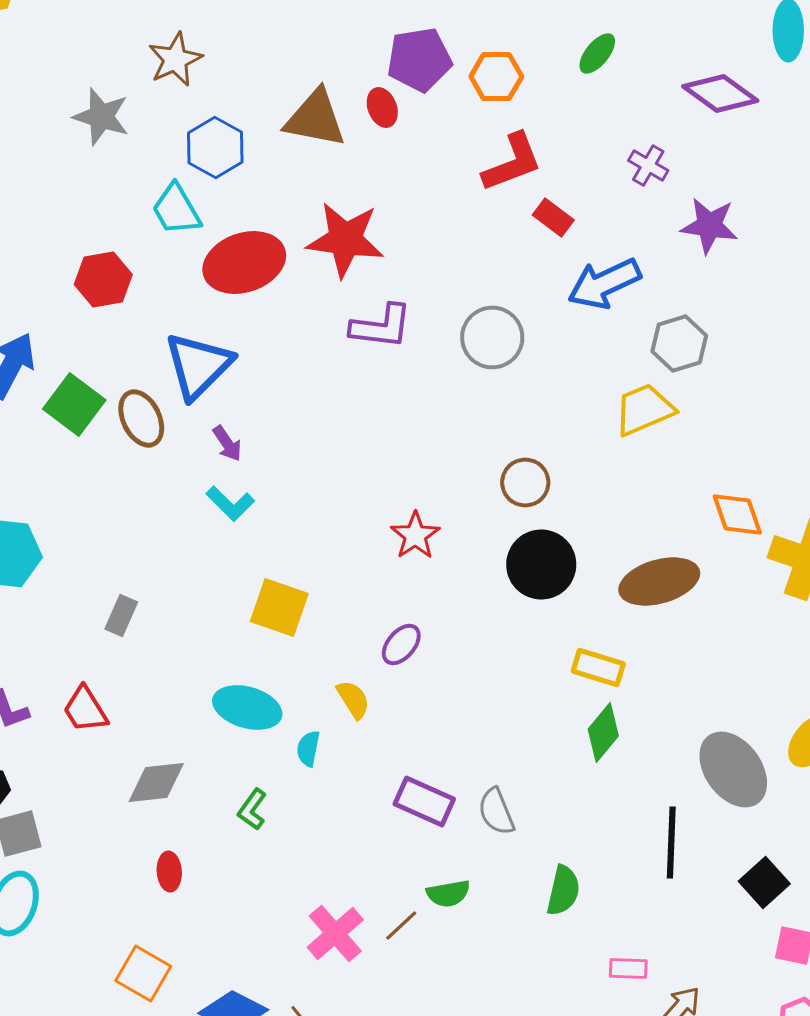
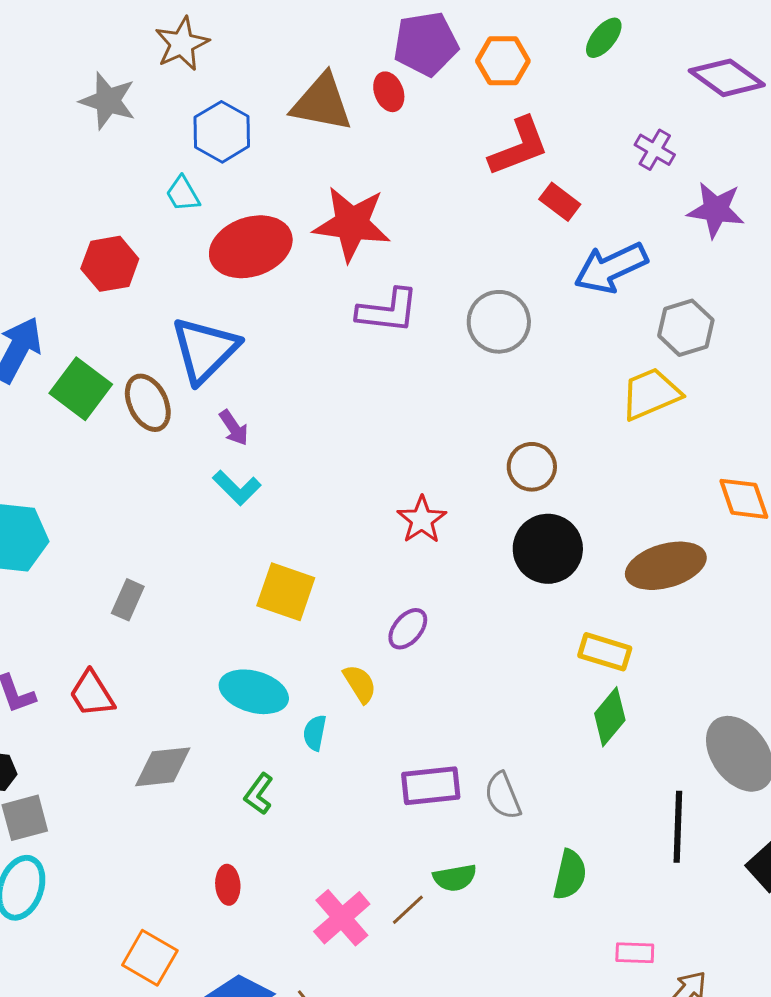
cyan trapezoid: (176, 210) -> (183, 194), size x0.7
purple rectangle: (424, 802) -> (431, 786), turned -30
red ellipse: (169, 872) -> (228, 885), moved

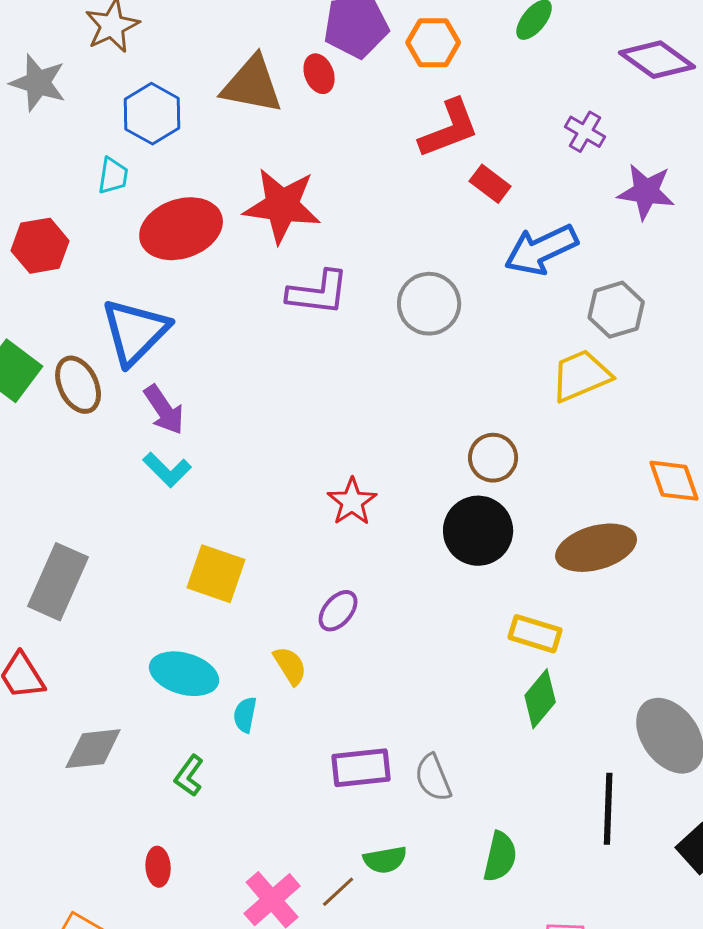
cyan trapezoid: (183, 194) -> (113, 176), turned -141
purple arrow: (234, 428) -> (164, 410), size x1.4
brown circle: (532, 467) -> (493, 458), moved
gray rectangle: (128, 600) -> (58, 582), size x1.8

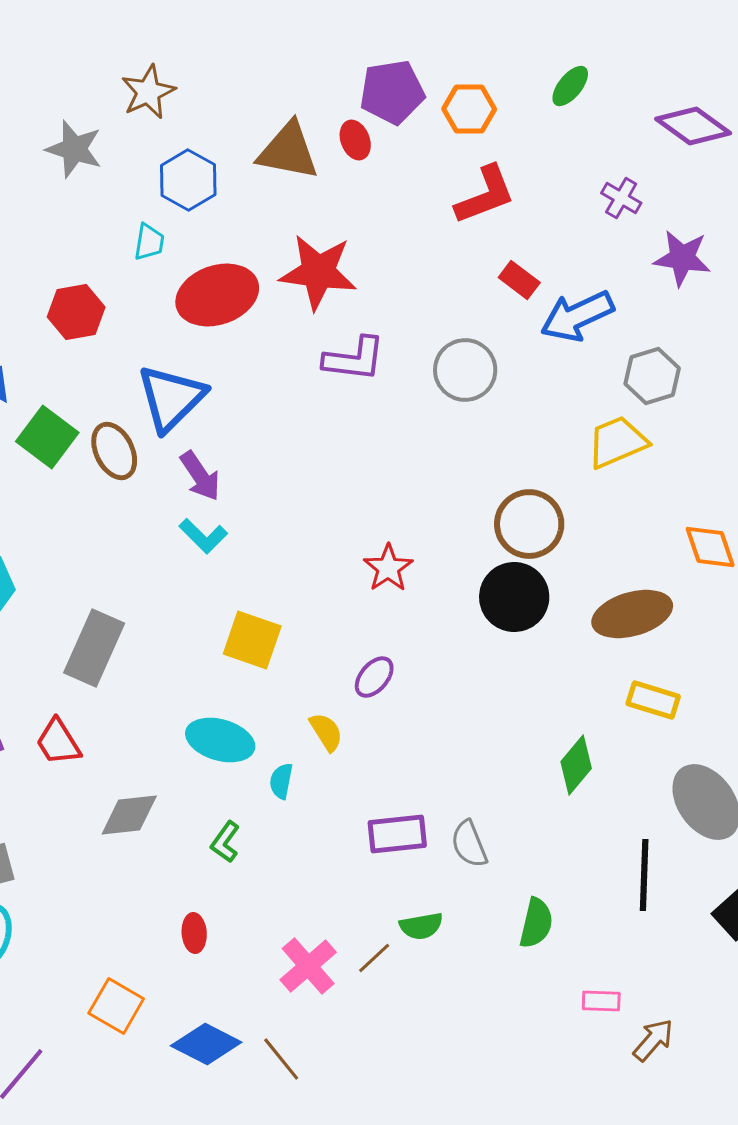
red rectangle: (490, 184) -> (519, 280), moved
brown circle: (493, 458) -> (529, 524), size x1.4
yellow rectangle: (535, 634) -> (653, 700), moved

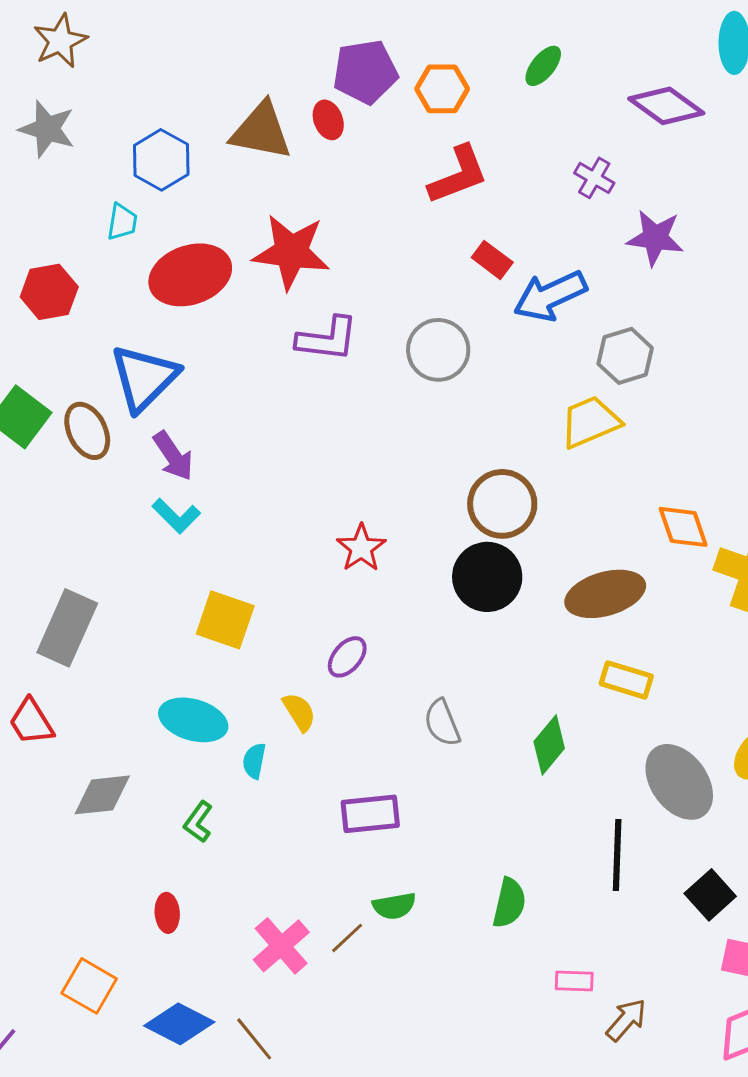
brown star: (148, 92) -> (60, 41), moved
gray semicircle: (469, 844) -> (442, 723), moved

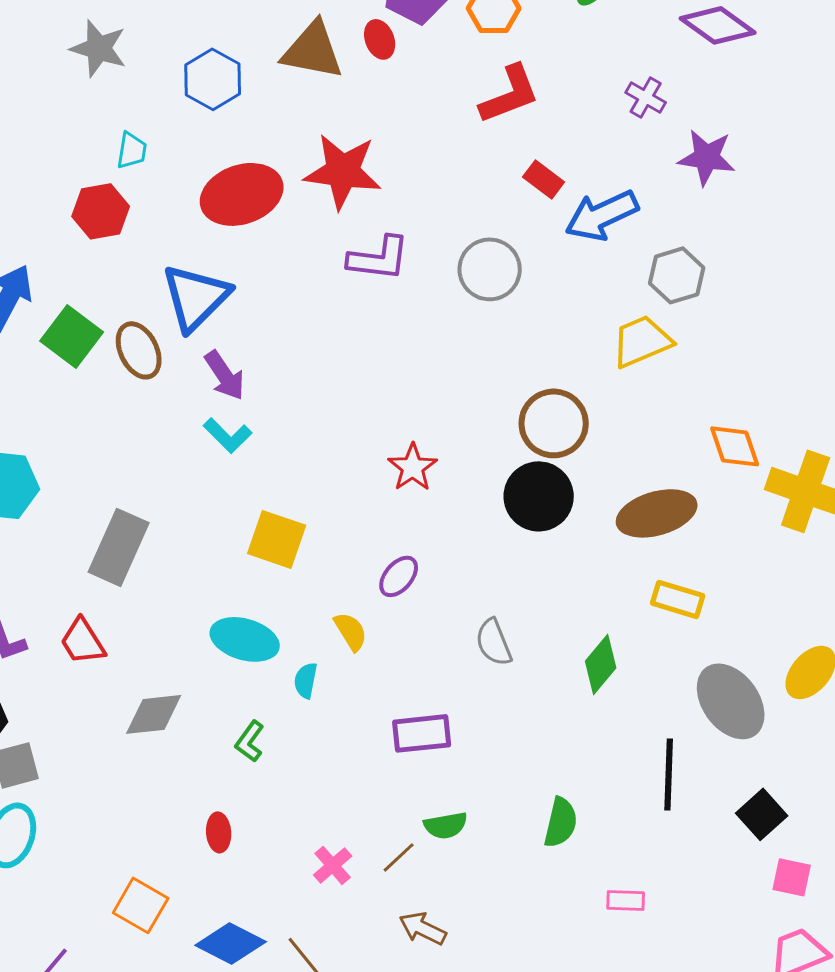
cyan trapezoid: (122, 222) -> (132, 150), moved
pink cross: (281, 946) -> (333, 865), size x0.7
brown arrow: (626, 1020) -> (423, 928), moved, turned -105

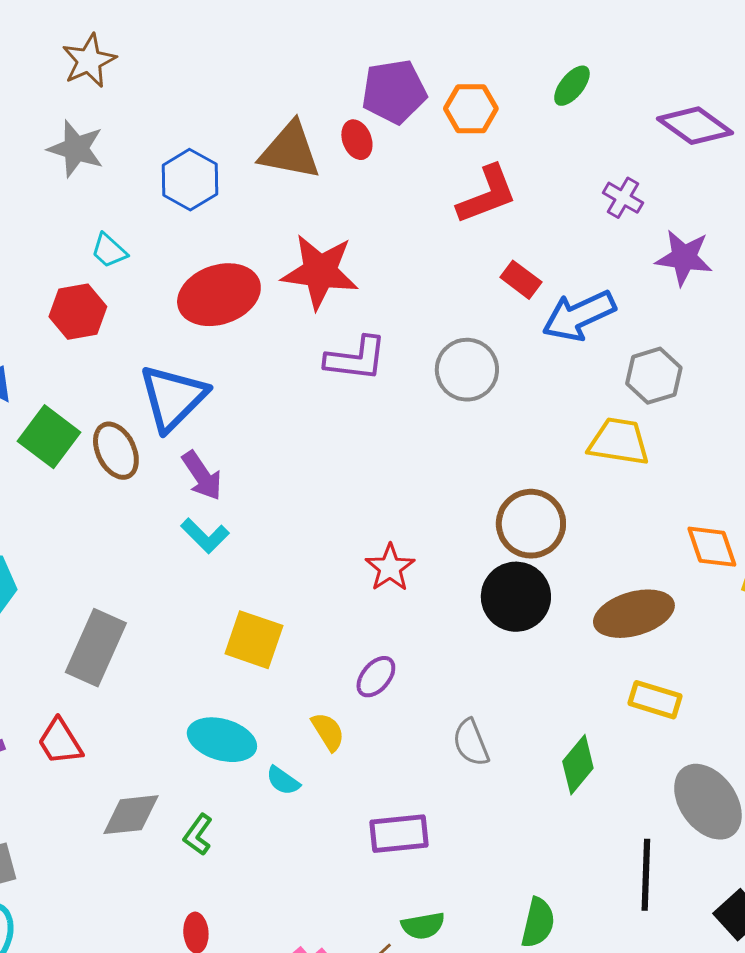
cyan trapezoid: (132, 150) -> (109, 251), turned 123
yellow trapezoid: (642, 341) -> (619, 442), turned 32
cyan semicircle: (306, 680) -> (283, 781), turned -66
green L-shape: (250, 741) -> (198, 835), moved

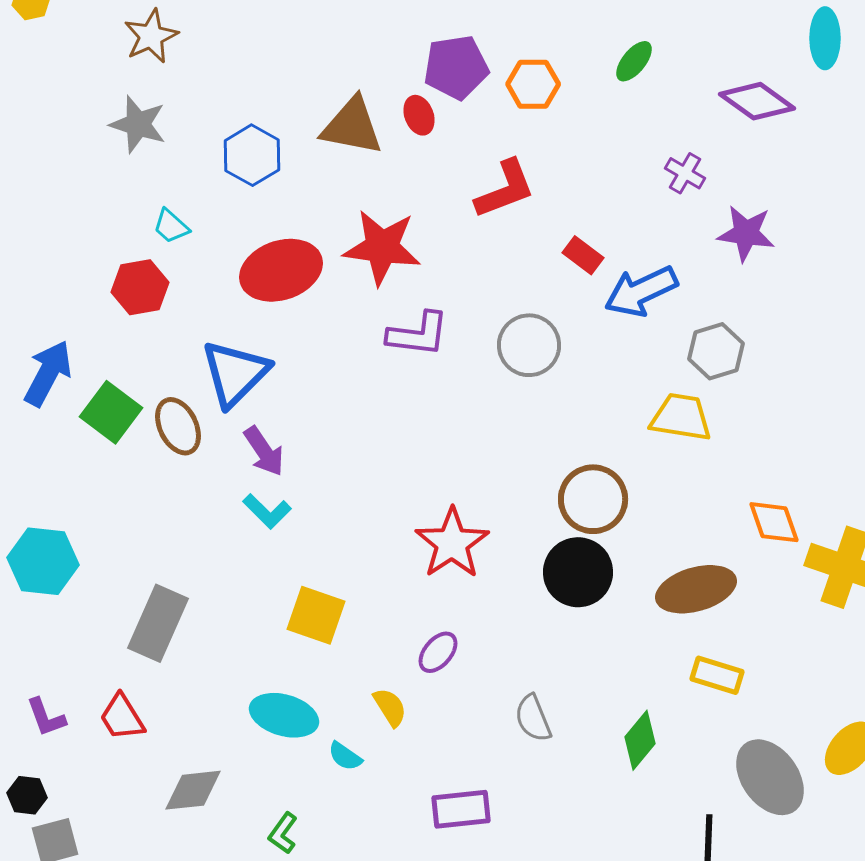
red L-shape: (487, 195) -> (505, 189), moved
red star: (390, 568) -> (452, 543), size x1.5
green L-shape: (198, 835) -> (283, 833), moved

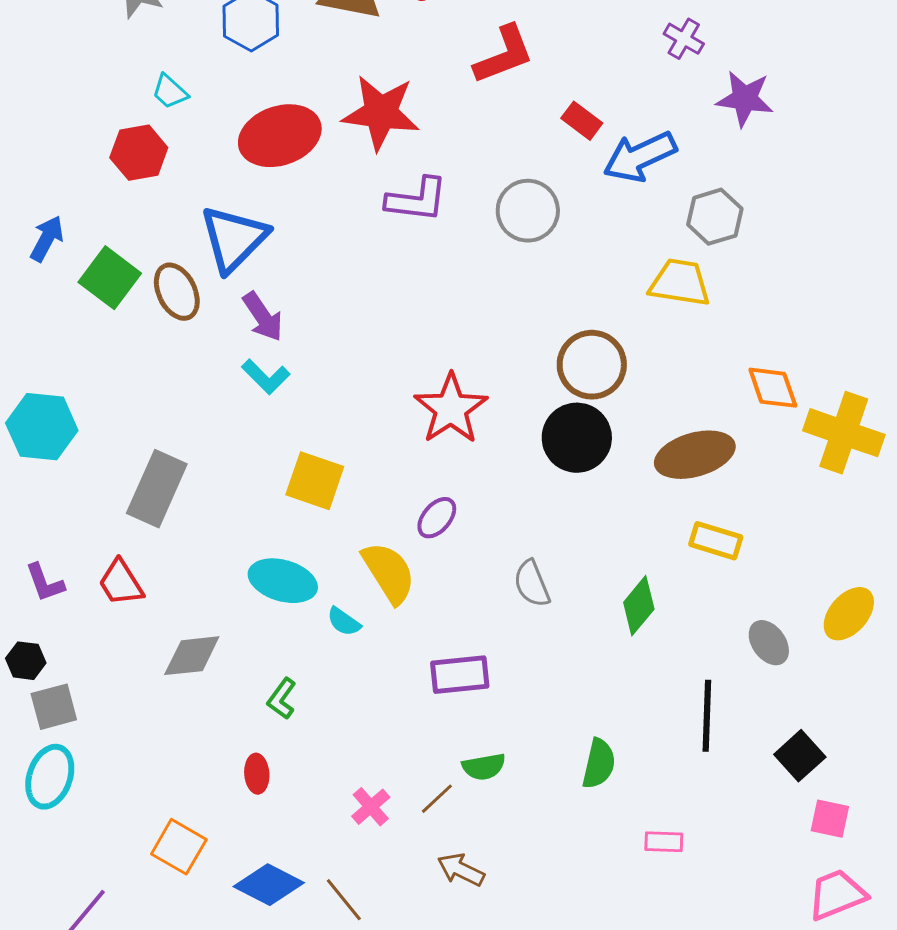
blue arrow: (48, 373) -> (47, 239), size x0.7
yellow semicircle: (390, 707) -> (389, 573), size x1.6
gray ellipse: (770, 777) -> (769, 643), size x0.6

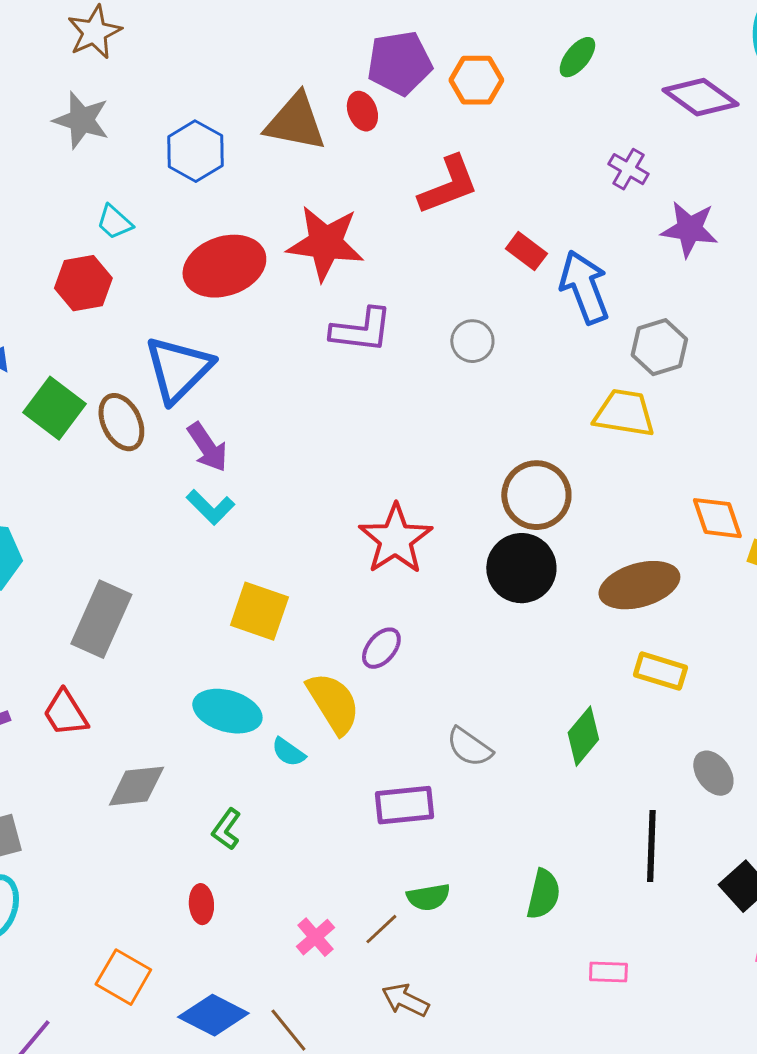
blue arrow: (640, 157) -> (584, 287), turned 94
gray circle: (528, 211) -> (472, 341), size x0.7
gray semicircle: (532, 584) -> (469, 747), moved, turned -33

